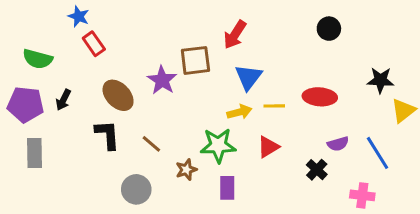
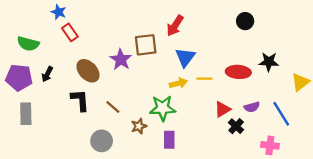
black star: (380, 80) -> (269, 62), moved
red triangle: (268, 147) -> (222, 109), moved

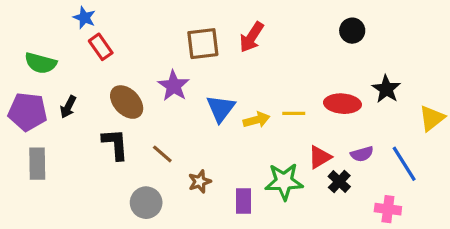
brown square: (146, 45) -> (203, 44), moved
blue triangle: (185, 57) -> (221, 108), moved
black star: (269, 62) -> (386, 89), turned 30
green star: (163, 108) -> (284, 182), moved

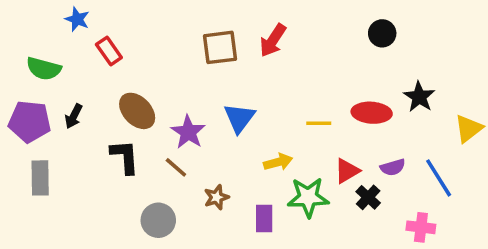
blue star: (84, 18) -> (77, 19), moved
purple star: (174, 86) -> (188, 132), moved
yellow arrow: (256, 120) -> (278, 162), moved

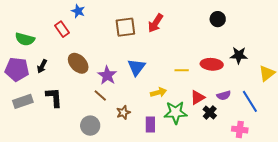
blue star: (77, 19) -> (78, 11), moved
black star: (419, 97) -> (239, 55), turned -30
black L-shape: (125, 157) -> (54, 97), moved
gray rectangle: (40, 178) -> (23, 101), turned 72

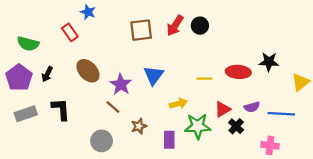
black circle: (218, 19) -> (200, 26), moved
purple pentagon: (17, 69) -> (19, 78), turned 30
blue line: (250, 101) -> (281, 114), turned -55

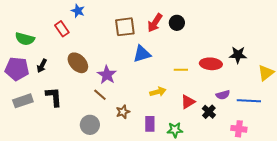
blue triangle: (154, 75) -> (142, 54), moved, turned 36
purple pentagon: (19, 78) -> (17, 69), turned -30
red triangle: (223, 109) -> (188, 102), moved
green star: (198, 126) -> (175, 130), moved, size x0.7

